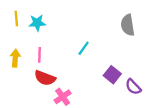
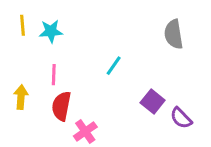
yellow arrow: (15, 58) -> (21, 97), moved
red semicircle: (45, 78) -> (61, 106), turned 80

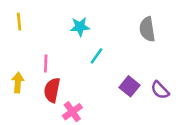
cyan star: (51, 31) -> (80, 27), moved
purple semicircle: (181, 118) -> (160, 90), moved

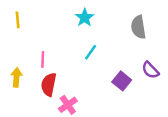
cyan star: (80, 27) -> (85, 18), moved, turned -30
purple semicircle: (160, 90) -> (150, 70), moved

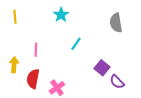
cyan star: (85, 18) -> (61, 15), moved
purple semicircle: (150, 70) -> (117, 82), moved
red semicircle: (49, 85) -> (33, 79), moved

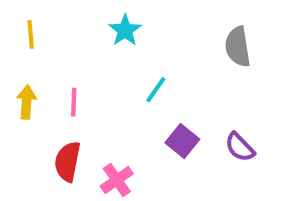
yellow arrow: (14, 65) -> (27, 102), moved
purple square: (102, 68) -> (182, 141), moved
purple semicircle: (117, 82) -> (240, 147), moved

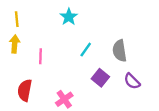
gray semicircle: (238, 47) -> (120, 51), moved
yellow arrow: (27, 102) -> (15, 44), moved
red semicircle: (68, 162) -> (25, 90), moved

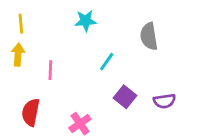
cyan star: (69, 17) -> (86, 21), turned 30
gray semicircle: (120, 51) -> (149, 36), moved
purple semicircle: (132, 81) -> (164, 101), turned -54

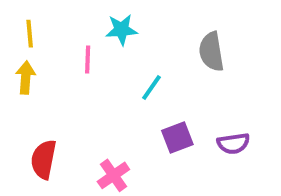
pink line: (50, 70) -> (88, 60), moved
purple square: (125, 97) -> (177, 137), turned 30

